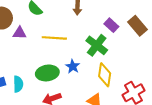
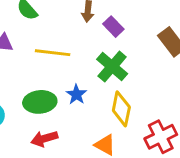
purple rectangle: (111, 25) -> (113, 27), moved

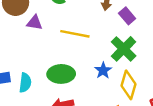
blue star: (76, 94) -> (103, 70), moved

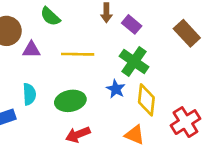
cyan semicircle: (25, 83) -> (29, 94), moved

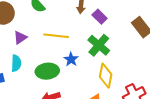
purple triangle: (31, 50) -> (20, 38), moved, turned -40
blue star: (116, 89) -> (71, 59), moved

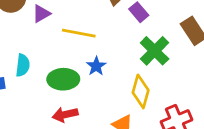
purple triangle: (20, 38) -> (41, 14), moved
green cross: (99, 45) -> (155, 51), moved

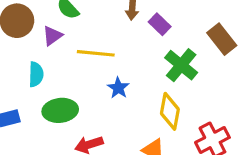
cyan semicircle: (23, 65) -> (36, 74), moved
green ellipse: (63, 79) -> (60, 110), moved

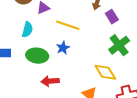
blue star: (118, 88) -> (63, 48), moved
yellow diamond: (170, 111) -> (105, 72), turned -55

